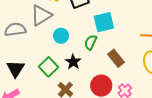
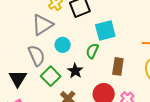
gray semicircle: (15, 30) -> (36, 56), moved, turned 75
brown rectangle: (116, 58) -> (118, 66), turned 48

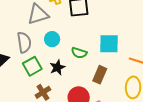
cyan square: (105, 31) -> (109, 44), moved
green semicircle: (92, 51) -> (79, 53), turned -112

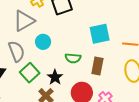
green semicircle: (79, 53) -> (73, 58), moved
black star: (57, 67) -> (55, 77), moved

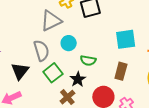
green semicircle: (73, 58) -> (88, 61), moved

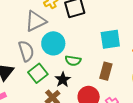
cyan circle: (69, 43) -> (53, 43), size x1.5

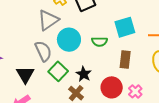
green semicircle: (73, 61) -> (100, 42), moved

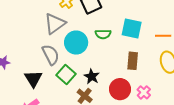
cyan square: (125, 27) -> (132, 29), turned 30
green semicircle: (100, 42) -> (103, 34), moved

